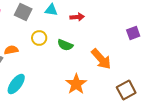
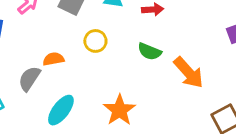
green semicircle: (65, 45) -> (150, 52), moved
orange star: (76, 84) -> (119, 110), moved

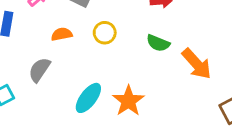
orange semicircle: (53, 59) -> (62, 34), moved
cyan ellipse: (61, 110) -> (88, 98), moved

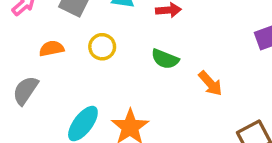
orange arrow: (197, 64) -> (210, 83), size x0.7

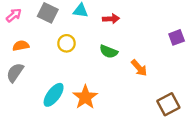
orange semicircle: (52, 49) -> (21, 46), moved

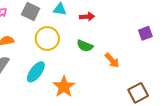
yellow circle: (66, 43) -> (47, 39), size x1.5
cyan ellipse: (54, 95) -> (36, 72), moved

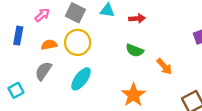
yellow circle: (47, 39) -> (78, 42), moved
orange star: (64, 87) -> (133, 95), moved

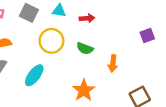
yellow circle: (78, 42) -> (51, 41), moved
orange arrow: (164, 66) -> (113, 63), turned 49

